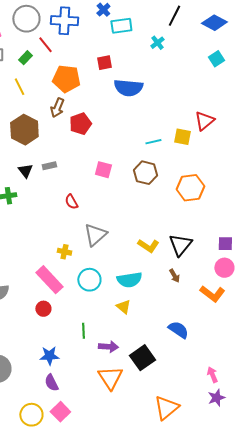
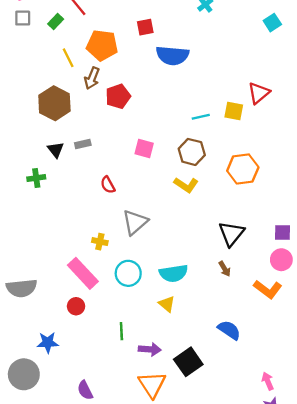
yellow line: (19, 87) -> (68, 58), moved
yellow L-shape: (148, 246) -> (186, 185), moved
blue star: (49, 356) -> (48, 343), moved

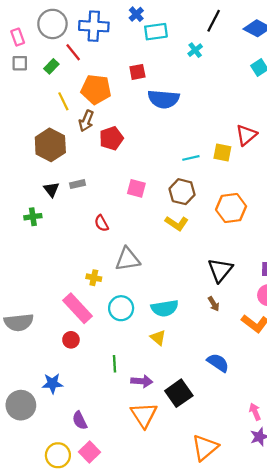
gray triangle: (135, 222) -> (128, 259), turned 32
blue star: (48, 343) -> (52, 383), moved

